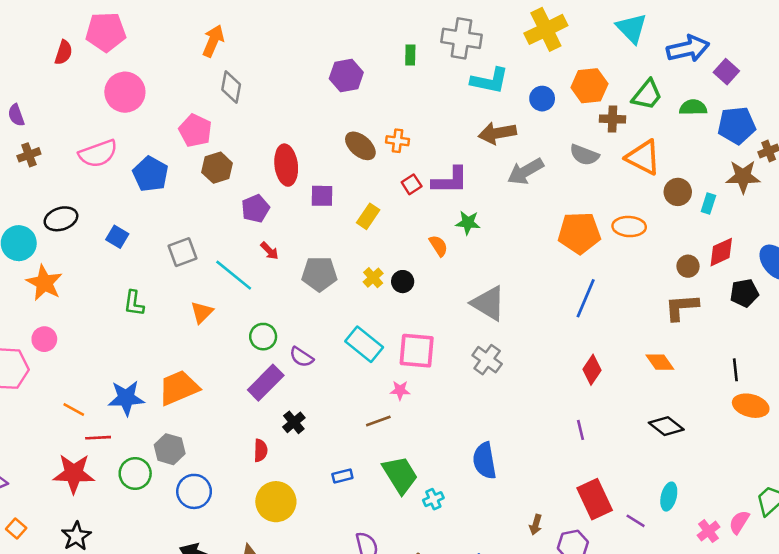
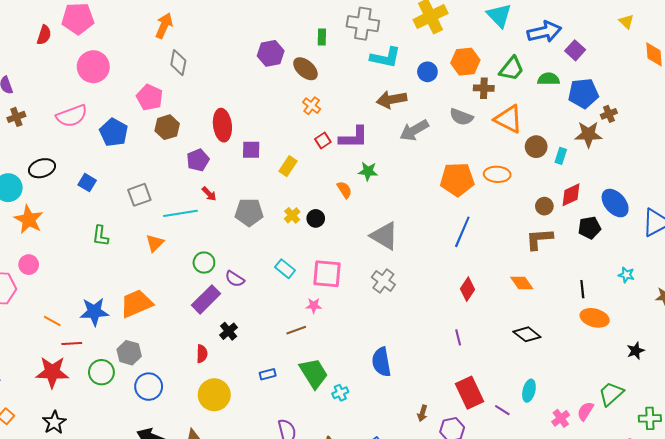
orange cross: (397, 141) -> (312, 106), turned 30
brown ellipse: (360, 146) -> (305, 69), moved
cyan line: (234, 275) -> (180, 213), turned -48
cyan rectangle: (364, 344) -> (285, 269), size x0.7

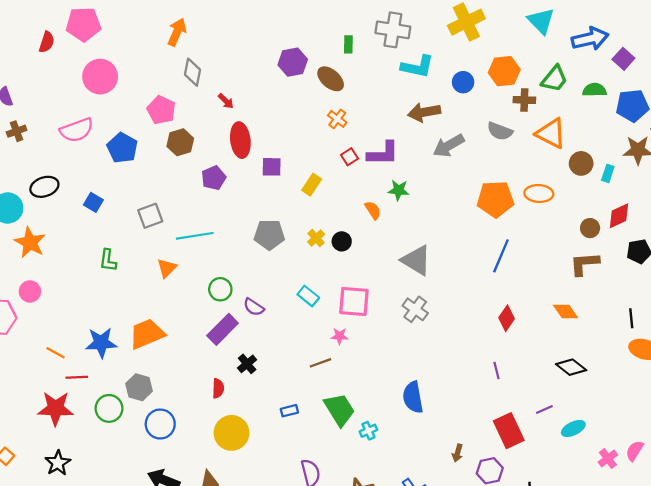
red arrow: (209, 194) -> (226, 101), moved
cyan ellipse: (529, 391) -> (573, 428), turned 50
purple line: (502, 410) -> (544, 410), moved, turned -56

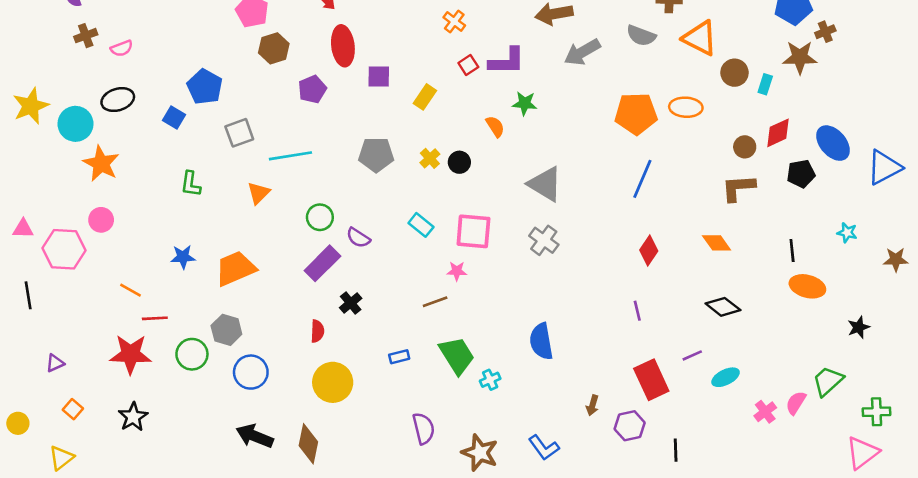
pink semicircle: (77, 130) -> (122, 48), moved, size x0.6
blue pentagon: (122, 148) -> (205, 87), moved
blue star: (101, 343) -> (183, 257), moved, size x0.7

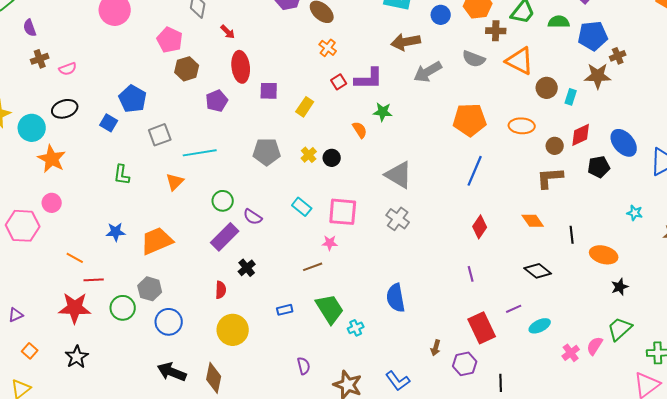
orange ellipse: (686, 107) -> (522, 126), moved
black line: (792, 251) -> (572, 235), moved
black star: (859, 327) -> (620, 287), moved
purple semicircle: (424, 428) -> (304, 366), size x0.7

